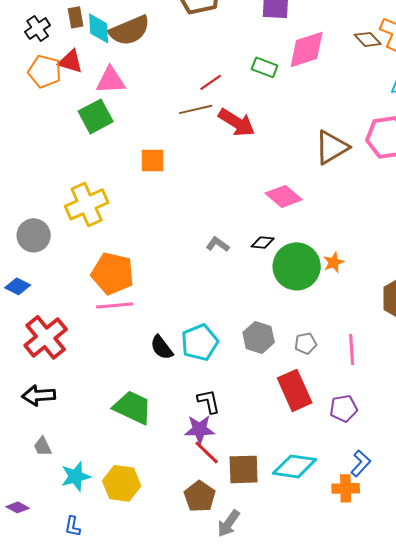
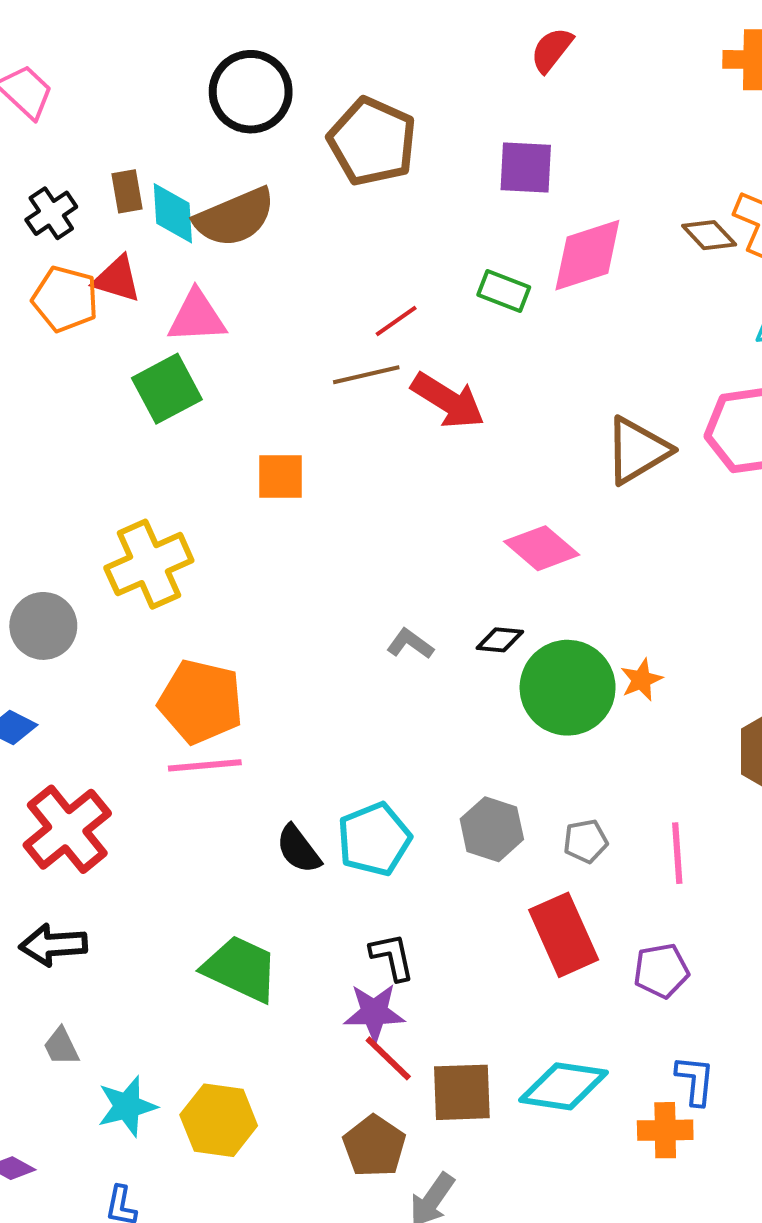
blue L-shape: (361, 463) -> (695, 1080), turned -36

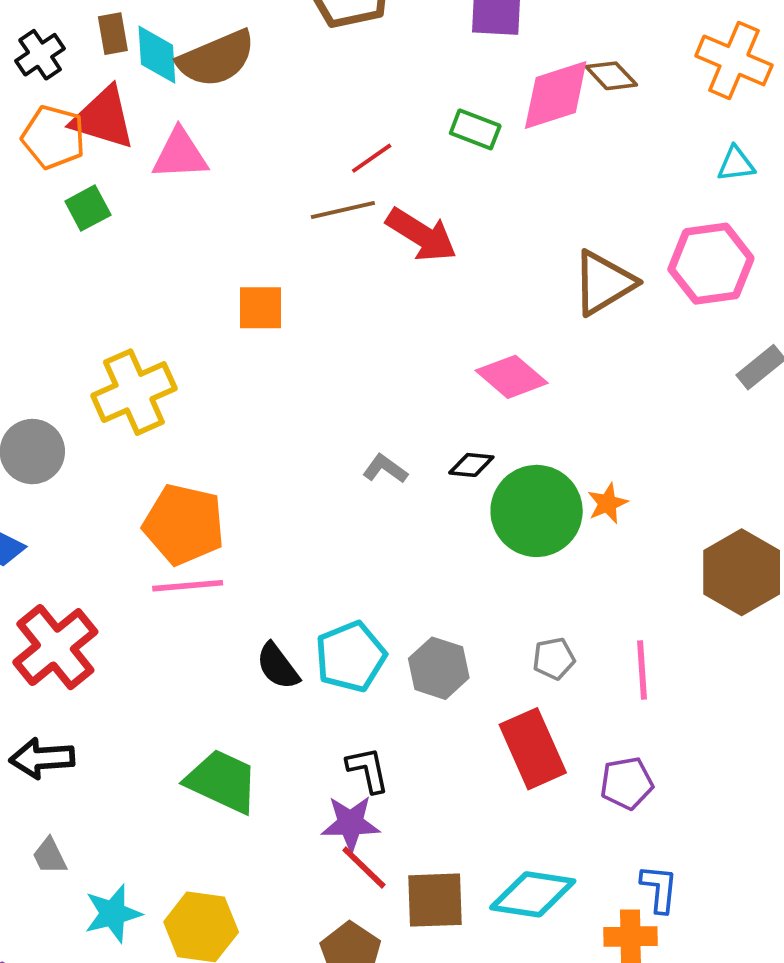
brown diamond: (709, 235) -> (611, 76), moved
red triangle: (117, 279) -> (103, 118), size x1.4
green square: (167, 389) -> (88, 208), moved, size x0.7
gray hexagon: (492, 829) -> (439, 668), moved

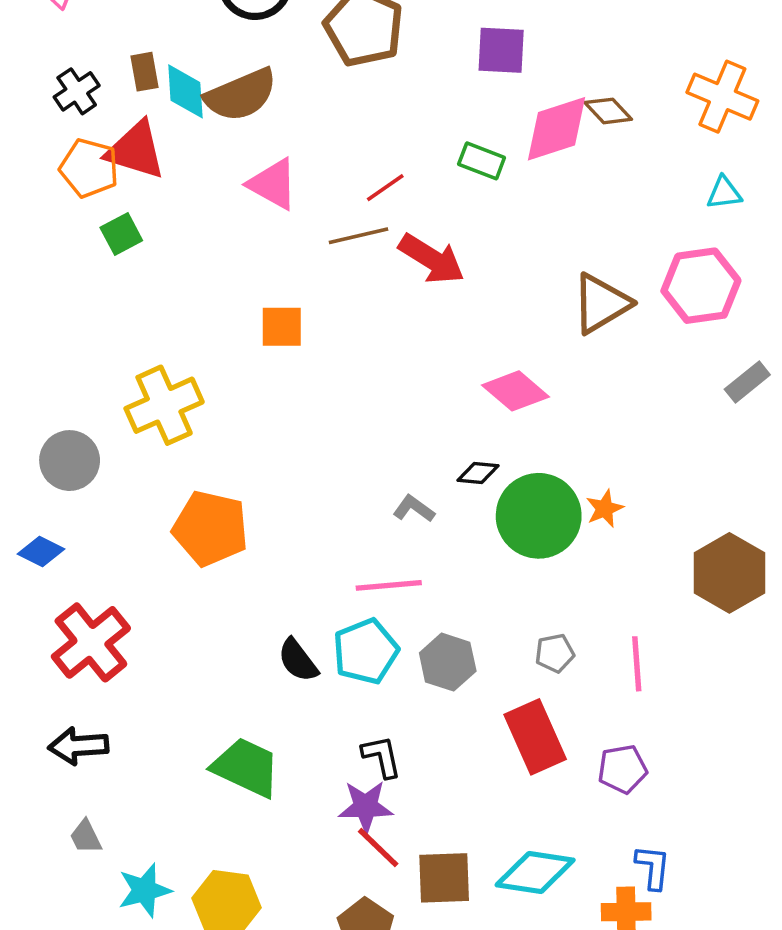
pink triangle: (180, 154) -> (273, 184), moved, turned 32
gray L-shape: (385, 469) -> (414, 509), moved
pink line: (188, 586) -> (389, 585), moved

